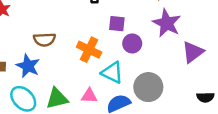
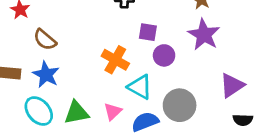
brown semicircle: (44, 40) -> (45, 40), moved, turned 40
purple triangle: (193, 52) -> (232, 85), moved
pink triangle: (89, 96) -> (113, 111), turned -49

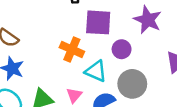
purple square: (148, 32) -> (98, 22), size x1.6
purple circle: (164, 55) -> (122, 49), moved

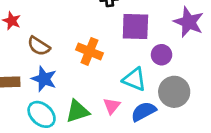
orange cross: (72, 49) -> (89, 51), moved

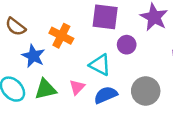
blue star: (44, 79) -> (33, 56), moved
gray circle: (174, 92) -> (146, 91), moved

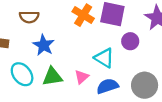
brown semicircle: (16, 27) -> (29, 17), turned -42
orange cross: (61, 36) -> (83, 15), moved

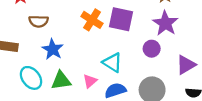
purple circle: (130, 41) -> (152, 49), moved

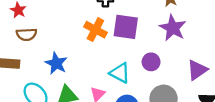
brown semicircle: (39, 21) -> (27, 34), moved
purple circle: (152, 49) -> (151, 62), moved

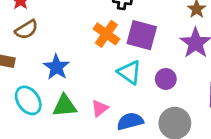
brown semicircle: (27, 34) -> (26, 30), turned -36
cyan triangle: (120, 73) -> (130, 72), moved

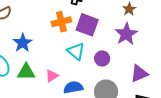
orange cross: (106, 34) -> (61, 22), turned 36

